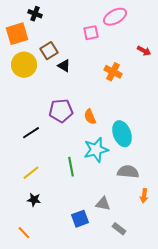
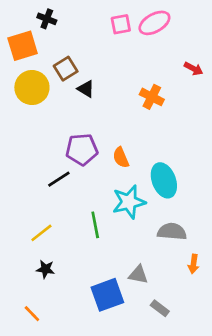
pink square: (91, 33) -> (121, 24), moved
black line: (31, 133) -> (59, 179), moved
blue square: (80, 219) -> (107, 295), size x1.4

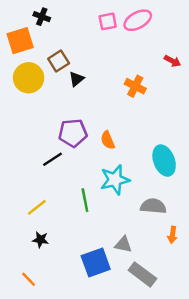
black triangle: (86, 89) -> (77, 79), turned 49
cyan ellipse: (164, 180) -> (164, 161), moved
gray rectangle: (160, 308) -> (142, 274), size x1.6

